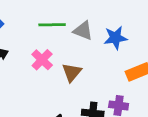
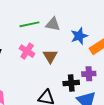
blue star: (115, 38) -> (79, 36), moved

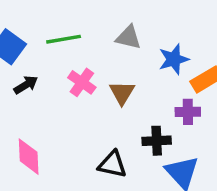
green line: (29, 24) -> (64, 39), moved
purple cross: (89, 74) -> (188, 112), moved

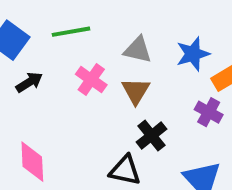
gray triangle: (128, 37) -> (138, 50), moved
purple cross: (188, 112) -> (209, 112), turned 30
black cross: (157, 141) -> (151, 136), moved, turned -36

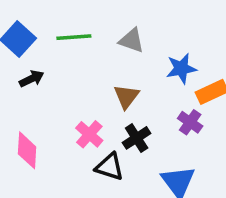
gray triangle: (138, 50) -> (132, 40), moved
pink cross: (91, 80) -> (89, 134), moved

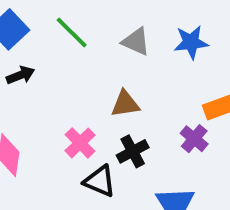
green line: (74, 37) -> (72, 32), turned 44
blue star: (181, 68) -> (191, 42), moved
brown triangle: (126, 96) -> (125, 104), turned 40

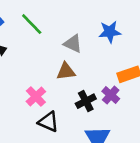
gray triangle: (136, 42) -> (73, 44), moved
black cross: (133, 151) -> (86, 101), moved

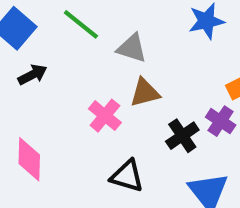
gray triangle: (73, 44) -> (132, 48), moved
pink cross: (36, 96) -> (105, 116), moved

